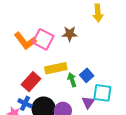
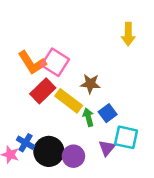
brown star: (70, 34) -> (90, 84), moved
yellow rectangle: (56, 68) -> (69, 101), turned 45
red rectangle: (31, 82) -> (43, 91), moved

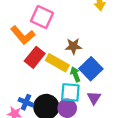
pink square: (55, 62) -> (42, 17), moved
blue square: (108, 113) -> (91, 69), size x1.5
cyan square: (126, 137) -> (70, 92), moved

